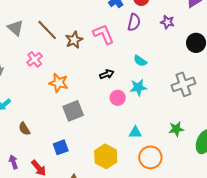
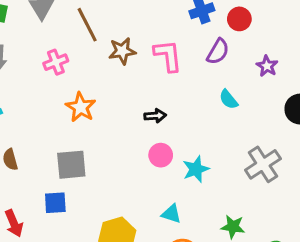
cyan semicircle: (140, 61) -> (228, 99), moved
gray cross: (183, 84) -> (263, 164), turned -30
cyan star: (138, 87) -> (196, 169), moved, turned -30
gray square: (73, 111) -> (71, 165), moved

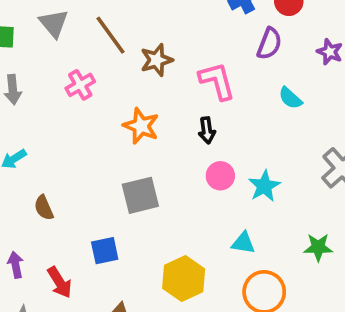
pink L-shape: (168, 56) -> (217, 81), moved
orange star: (81, 107) -> (141, 126), moved
black arrow: (155, 116) -> (207, 130), turned 95
gray square: (71, 165) -> (140, 195), moved

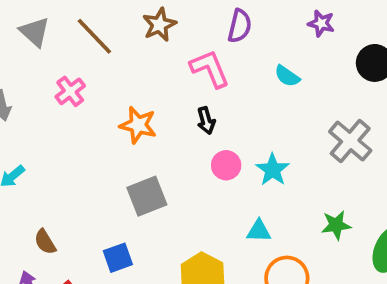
purple semicircle: (269, 44) -> (240, 26), moved
brown star: (156, 60) -> (159, 25), moved
brown semicircle: (44, 208) -> (45, 242), moved

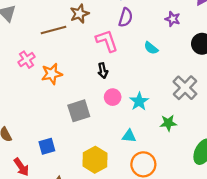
brown line: (94, 36) -> (54, 30), moved, turned -65
pink cross: (70, 91) -> (27, 60), moved
orange star: (138, 125) -> (52, 74), moved, turned -30
gray square: (147, 196) -> (79, 111), moved
green star: (336, 225) -> (168, 123), moved

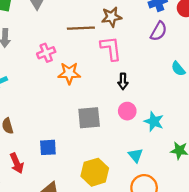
pink L-shape: (107, 41) -> (111, 48), moved
cyan star: (139, 101) -> (154, 122), turned -30
cyan triangle: (129, 136) -> (135, 155), turned 32

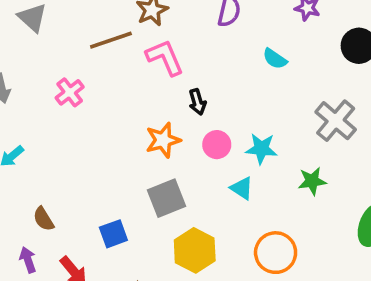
orange star: (69, 73) -> (163, 140), moved
gray square: (89, 118) -> (166, 198), moved
cyan triangle: (135, 155) -> (242, 188), moved

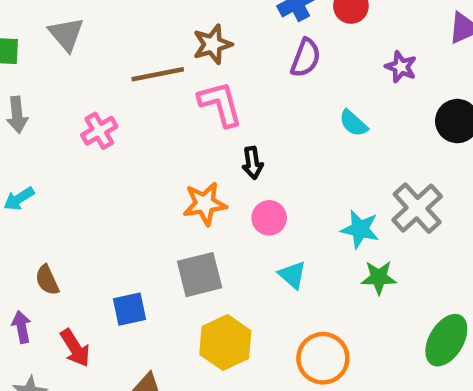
cyan star: (261, 149) -> (360, 229), moved

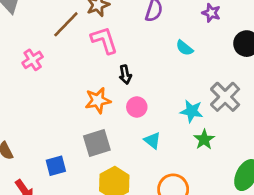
brown line: (158, 74) -> (66, 24), turned -32
green star: (379, 277) -> (204, 139), turned -30

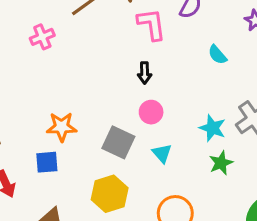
pink L-shape: (104, 40) -> (151, 24), moved
orange star: (98, 100) -> (62, 127), moved
gray square: (97, 143) -> (118, 142), moved, turned 32

